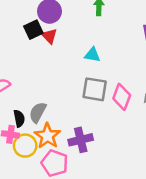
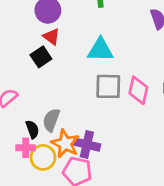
black square: (33, 30) -> (41, 57), moved
cyan triangle: (92, 55) -> (100, 50), size x1.5
purple cross: (81, 140) -> (87, 145), moved, turned 35

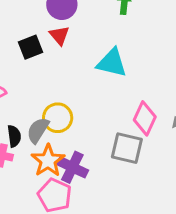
black square: (41, 57) -> (30, 47), moved
gray square: (108, 86) -> (127, 148), moved
yellow circle: (43, 157) -> (58, 118), moved

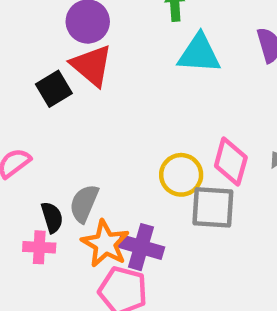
red triangle: (59, 35) -> (92, 65), size x1.5
cyan triangle: (112, 63) -> (199, 54), moved
yellow circle: (58, 118) -> (181, 175), moved

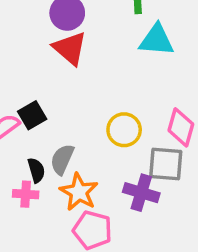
black square: (54, 89) -> (32, 115), moved
yellow circle: (181, 175) -> (124, 130), moved
purple cross: (141, 247) -> (141, 193), moved

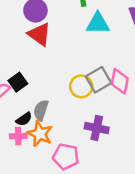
gray square: (166, 164) -> (99, 80), moved, turned -30
black semicircle: (36, 170) -> (24, 119), turned 77
orange star: (79, 192) -> (40, 134), moved

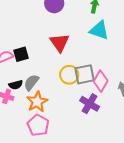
red triangle: (39, 34) -> (60, 43), moved
purple cross: (97, 128) -> (90, 104), moved
orange star: (40, 134) -> (37, 102), moved

